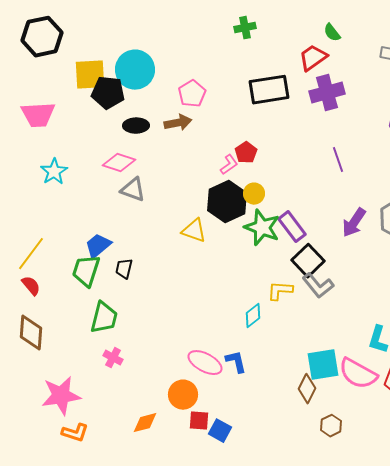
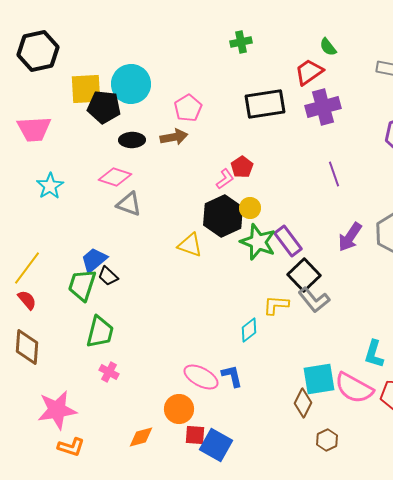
black trapezoid: (124, 269) -> (108, 276), moved, turned -60
blue square: (220, 431) -> (216, 445), size x1.4

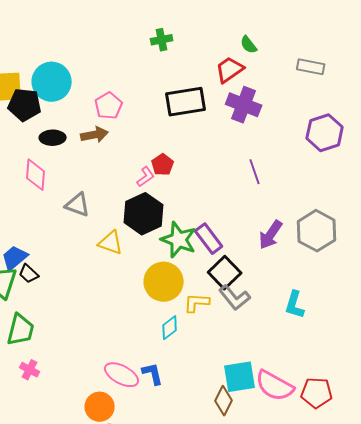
purple cross: (323, 107) -> (244, 105), turned 36
pink diamond: (115, 177) -> (36, 175), turned 76
gray triangle: (129, 204) -> (78, 205), moved
yellow circle: (250, 208) -> (164, 282), moved, size x1.8
cyan L-shape: (374, 354) -> (295, 305), moved

